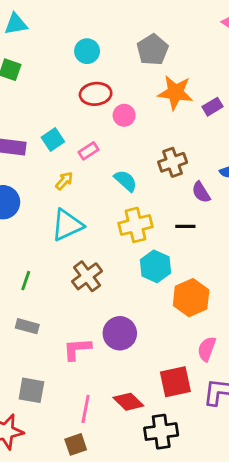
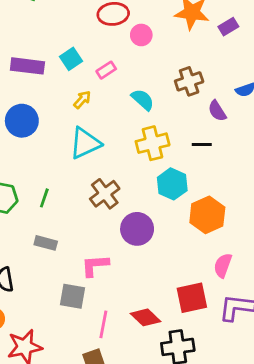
purple circle: (120, 333) -> (137, 229), moved
gray square: (31, 390) -> (72, 296), moved

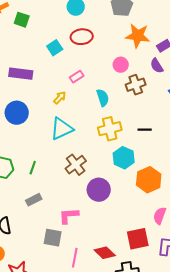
pink circle: (141, 35) -> (121, 65), moved
cyan square: (71, 59) -> (55, 48), moved
cyan semicircle: (143, 100) -> (103, 98), turned 30
purple semicircle: (217, 111) -> (157, 66), moved
gray rectangle: (46, 243) -> (34, 200), turned -42

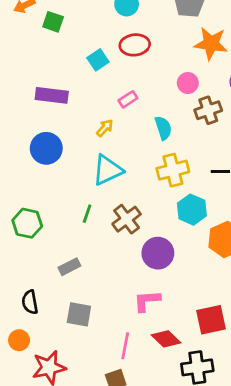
green line: (33, 168) -> (87, 214), moved
pink L-shape: (69, 216) -> (147, 301), moved
gray square: (53, 238) -> (79, 314), moved

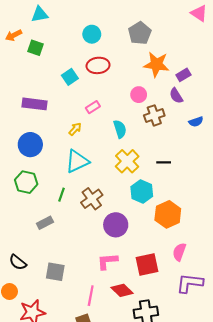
yellow cross: (173, 170) -> (127, 161), turned -30
green hexagon: (27, 223) -> (26, 182), moved
gray rectangle: (69, 267) -> (45, 223), moved
black semicircle: (30, 302) -> (18, 262), turned -42
red square: (211, 320) -> (147, 264), moved

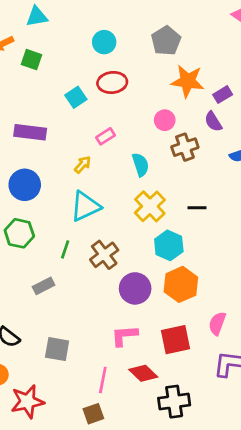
orange hexagon: (168, 214) -> (181, 284), moved

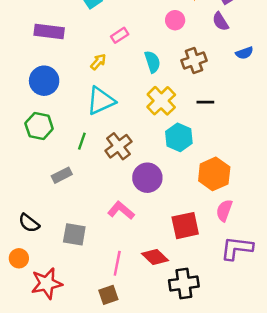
brown cross: (185, 147) -> (194, 61), moved
orange hexagon: (181, 284) -> (214, 174), moved
pink L-shape: (124, 336) -> (121, 210), moved, turned 44

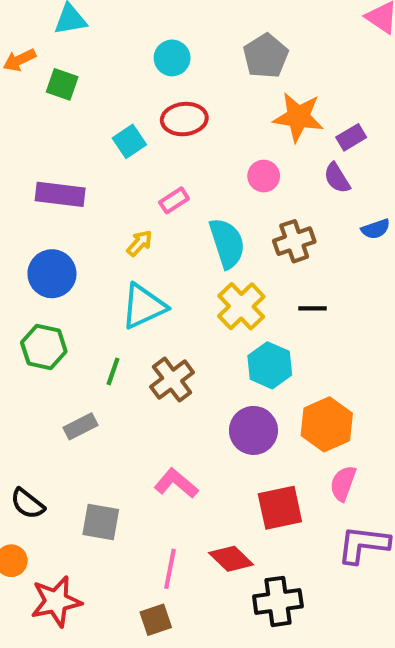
cyan semicircle: (152, 62) -> (227, 243), size x1.4
purple circle: (147, 178) -> (253, 430), moved

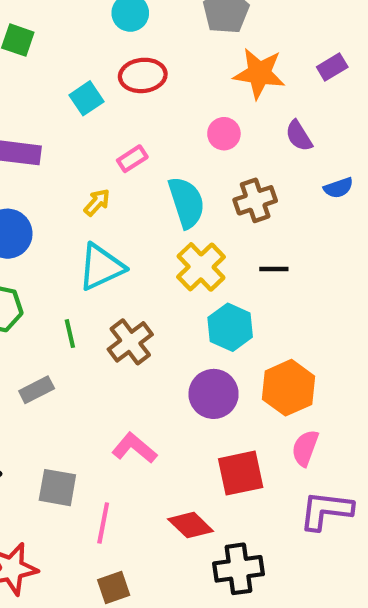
purple rectangle: (351, 137) -> (332, 67), moved
green line: (113, 371) -> (70, 334), turned -32
pink line: (170, 569) -> (103, 523), moved

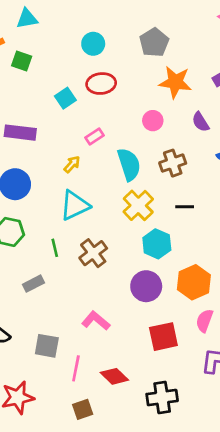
red diamond: (191, 525) -> (114, 376), moved

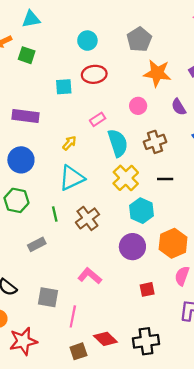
cyan square: (65, 98) -> (64, 87), turned 30
pink rectangle: (95, 137) -> (98, 119), moved
red square: (163, 337) -> (147, 289), size x0.6
red diamond: (114, 376) -> (105, 339), moved

